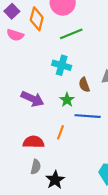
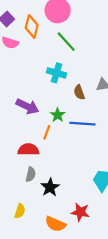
green line: (71, 34) -> (66, 42), turned 70
green star: (67, 100) -> (58, 115), moved
orange line: (61, 132) -> (47, 132), moved

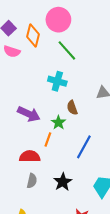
brown semicircle: (79, 92) -> (72, 108), moved
blue line: (82, 124) -> (84, 147), moved, turned -65
black star: (50, 187) -> (63, 182), moved

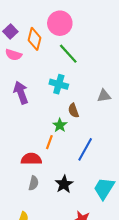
purple arrow: (29, 114) -> (21, 93), moved, turned -135

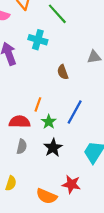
cyan cross: (59, 84) -> (38, 40), moved
green star: (60, 125) -> (49, 122), moved

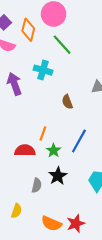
gray semicircle: (22, 147) -> (37, 185), moved
red star: (71, 184) -> (76, 224), moved, turned -30

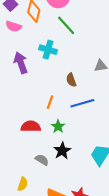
orange line: (43, 134) -> (50, 102), moved
blue line: (79, 141) -> (82, 103), moved, turned 45
gray semicircle: (37, 185) -> (42, 160), turned -72

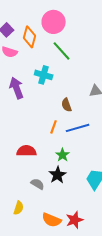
orange line: (50, 102) -> (54, 127), moved
green star: (58, 126) -> (63, 155), moved

